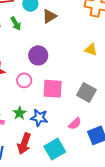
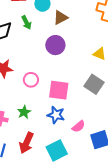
purple circle: (38, 55) -> (55, 45), moved
gray square: (86, 92) -> (94, 84), moved
blue star: (39, 118) -> (56, 115), moved

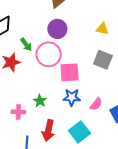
green arrow: (26, 22) -> (26, 44), moved
pink circle: (31, 80) -> (49, 54), moved, size x1.6

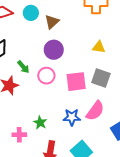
pink circle: (49, 54) -> (46, 76), size x0.7
pink square: (70, 72) -> (76, 82), moved
pink semicircle: (96, 104) -> (95, 111), moved, size x1.5

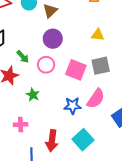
gray square: (101, 78) -> (101, 66), turned -30
pink square: (76, 82) -> (76, 70), turned 30
green star: (40, 123) -> (33, 95), moved

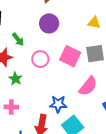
pink circle: (46, 65) -> (40, 59), moved
green star: (33, 95) -> (15, 79), moved
blue star: (73, 106) -> (58, 104), moved

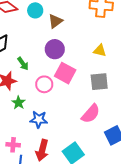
pink square: (70, 56) -> (65, 73), moved
blue star: (58, 104) -> (39, 119), moved
pink cross: (11, 107) -> (13, 145), moved

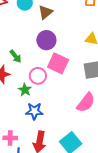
green star: (19, 103) -> (25, 90), moved

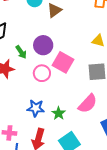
purple circle: (46, 40) -> (43, 45), moved
green star: (25, 90) -> (59, 113), moved

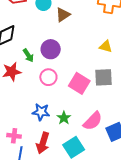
pink square: (63, 62) -> (79, 83), moved
pink semicircle: (88, 104) -> (93, 121), moved

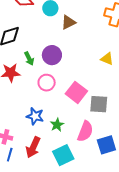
gray square: (104, 77) -> (99, 104), moved
pink semicircle: (93, 121) -> (85, 131), turned -30

